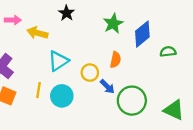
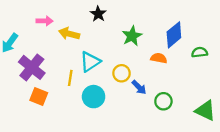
green star: (113, 24) -> (132, 36), moved
orange semicircle: (116, 60) -> (159, 58), moved, turned -91
yellow line: (38, 90) -> (70, 78), moved
green circle: (132, 101) -> (163, 101), size x0.6

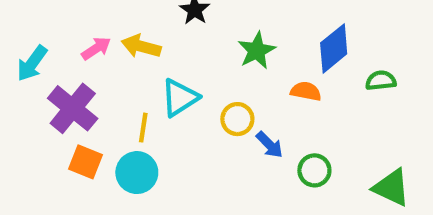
pink arrow: (45, 21) -> (96, 48), moved, turned -35
cyan circle: (94, 97) -> (137, 173), moved

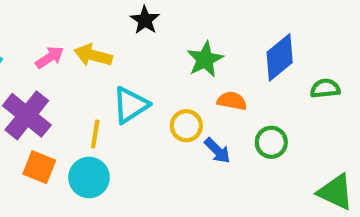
orange semicircle: (306, 91) -> (232, 101), moved
green circle: (314, 170) -> (271, 142), moved

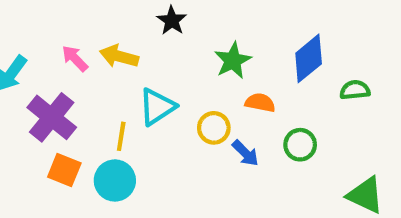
pink arrow: (50, 57) -> (75, 58), turned -100

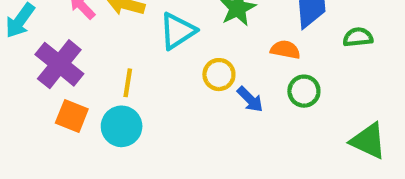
orange semicircle: (260, 103) -> (285, 50), moved
cyan triangle: (157, 107) -> (178, 31), moved

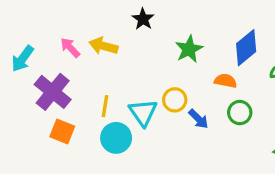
cyan triangle: (178, 31) -> (143, 113), moved, turned -32
cyan circle: (122, 126) -> (116, 138), moved

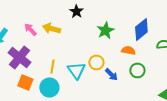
cyan circle: (116, 138) -> (49, 88), moved

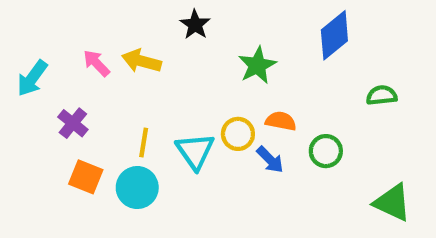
blue diamond: (141, 30) -> (334, 35), moved
orange semicircle: (128, 50) -> (281, 121), moved
purple cross: (19, 58) -> (73, 123), size x0.6

